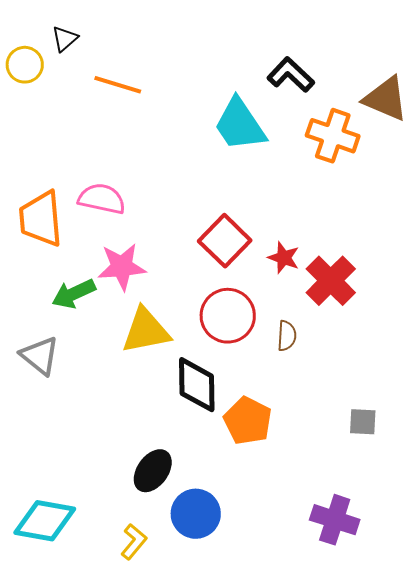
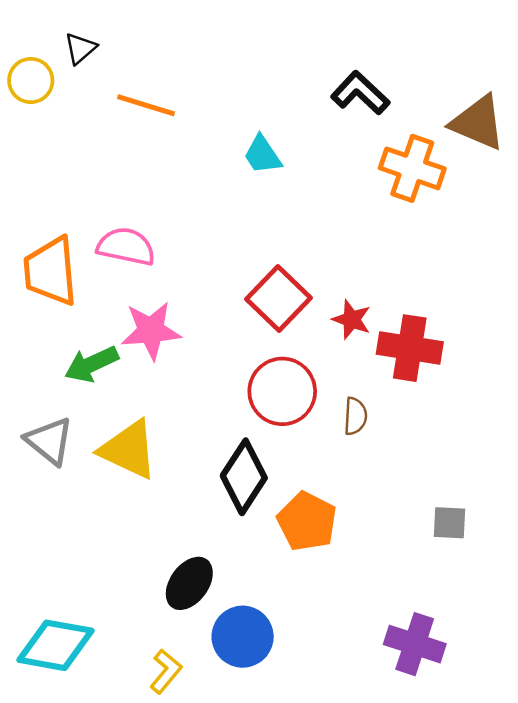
cyan trapezoid: (240, 125) -> (262, 155), moved, size x0.6
red cross: (331, 281) -> (410, 348), turned -36
yellow triangle: (146, 331) -> (129, 450), moved, turned 36
black diamond: (197, 385) -> (244, 477), turned 34

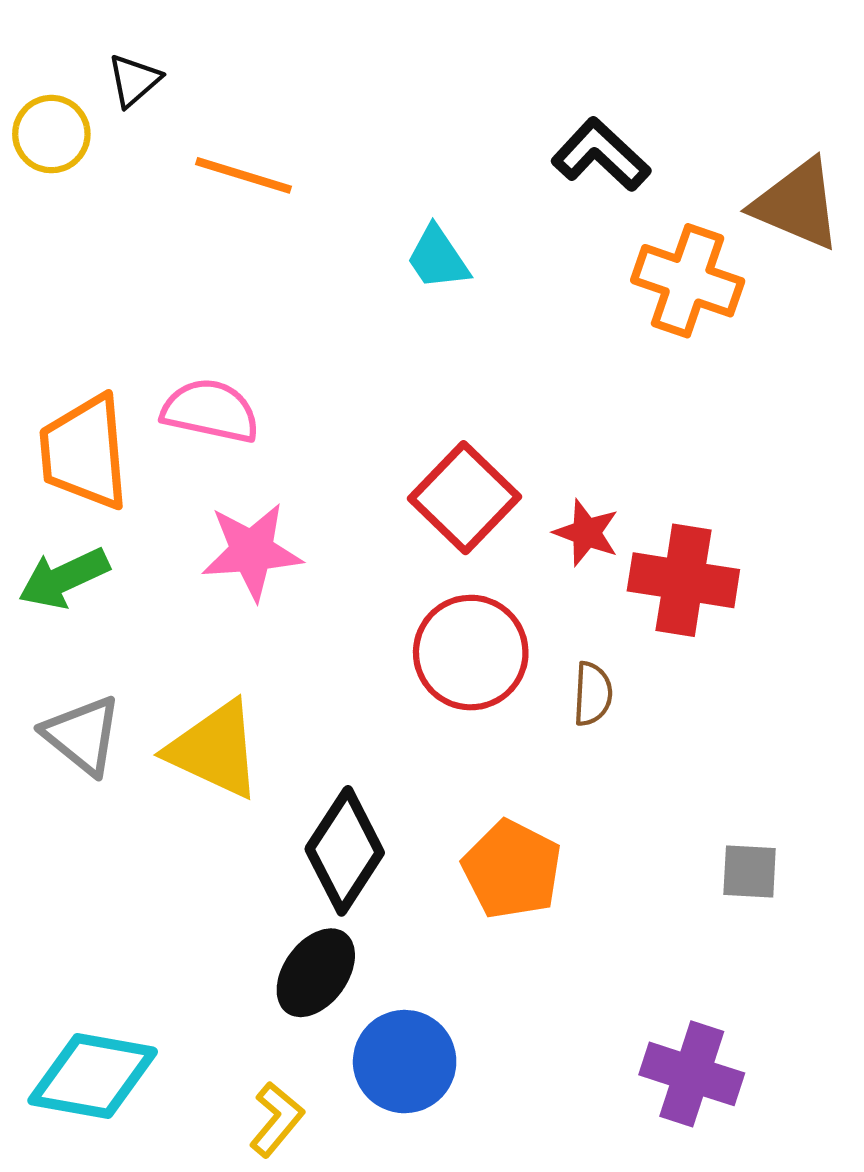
green arrow: (91, 364) -> (64, 578), moved
black diamond: (244, 477) -> (345, 851), moved

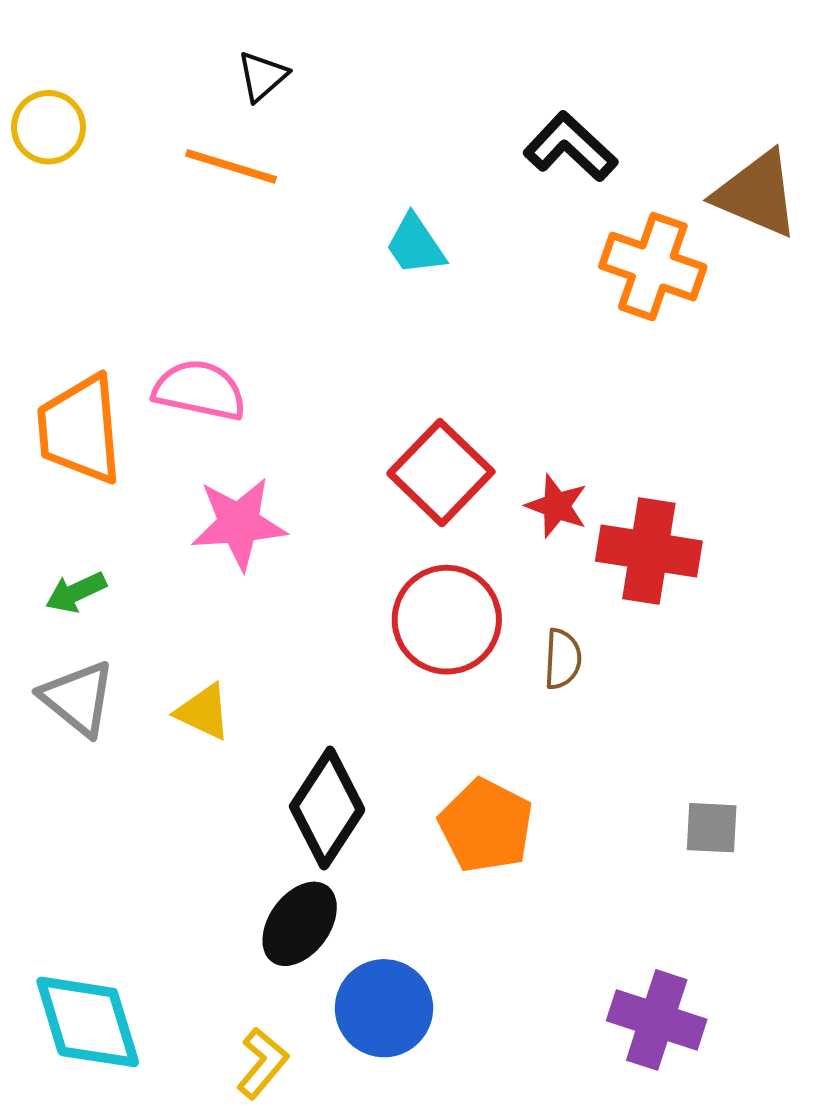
black triangle: (134, 80) -> (262, 76), moved
green arrow: (64, 578) -> (76, 592), moved, size x0.7
yellow triangle: (215, 750) -> (203, 712), size x0.6
cyan diamond: (93, 1076) -> (88, 1022), turned 63

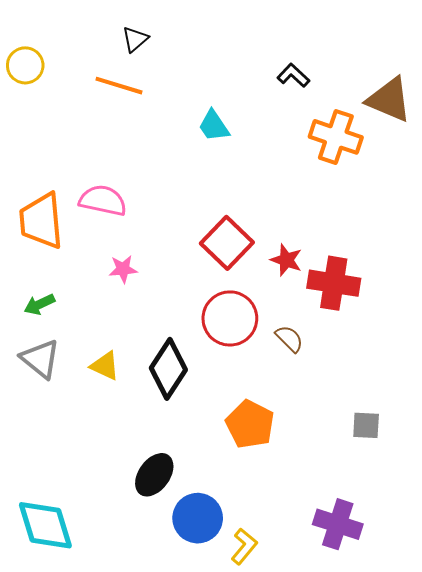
black L-shape: (570, 147) -> (293, 75), size x0.7
pink star: (239, 524) -> (123, 269), size x0.6
brown semicircle: (563, 659) -> (289, 339), turned -48
black diamond: (327, 808) -> (168, 369), moved
yellow L-shape: (262, 1063) -> (244, 546), moved

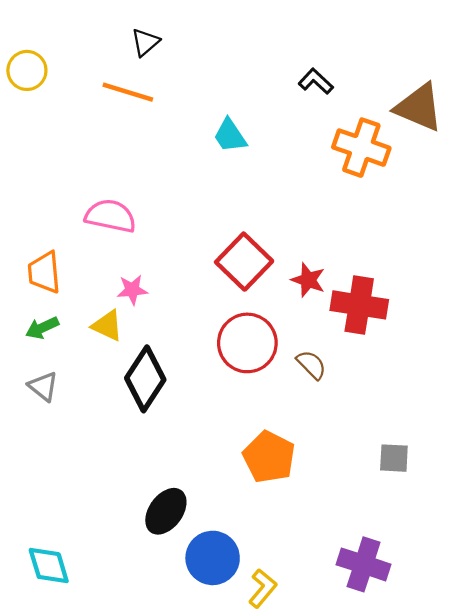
orange trapezoid: (41, 221) -> (44, 272), moved, size x0.7
gray triangle: (40, 359) -> (43, 386), size x0.7
yellow triangle: (105, 366) -> (107, 326), moved
black diamond: (168, 369) -> (145, 379), moved
cyan diamond: (45, 525) -> (49, 566), size x0.7

